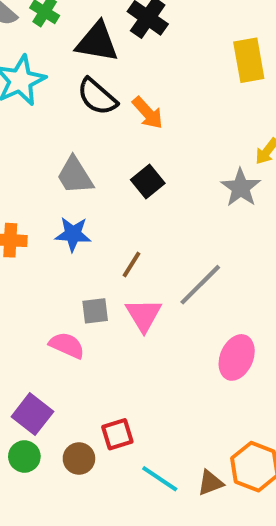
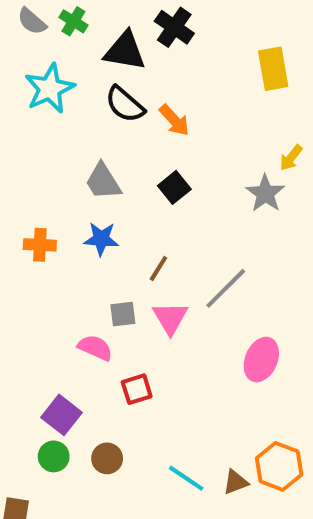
red square: (117, 434) -> (137, 389), moved

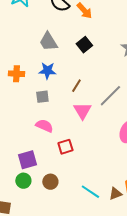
gray square: (123, 314) -> (42, 97), moved
purple square: (62, 415) -> (27, 160), turned 36

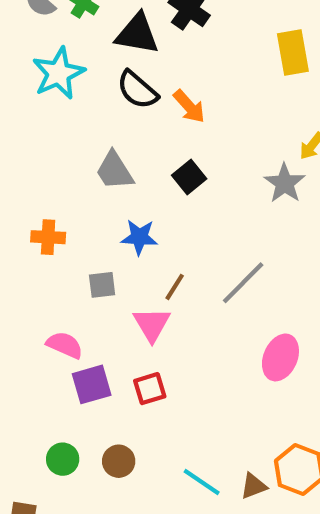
blue star: (47, 71) -> (139, 237), moved
brown line: (76, 86) -> (175, 287), moved
pink triangle: (82, 111) -> (152, 324), moved
pink semicircle: (44, 126) -> (65, 345), moved
purple square: (27, 160) -> (92, 384), moved

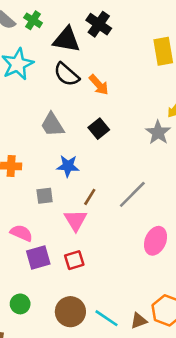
brown circle: (119, 461) -> (70, 312), moved, size x1.5

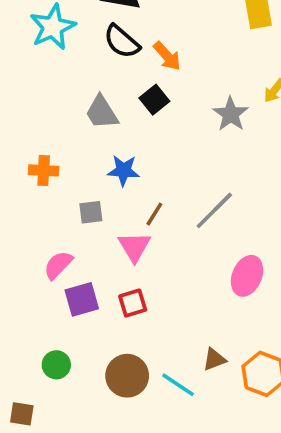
black square: (99, 129) -> (154, 100), moved
gray star: (158, 132) -> (231, 114), moved
pink semicircle: (21, 233) -> (58, 265), turned -70
brown triangle: (139, 321) -> (214, 359), moved

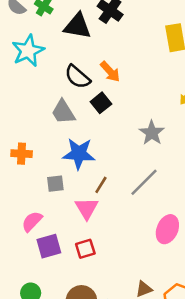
black semicircle: (122, 42) -> (78, 77), moved
gray star: (231, 114) -> (152, 133), moved
blue star: (123, 170) -> (79, 154), size x1.4

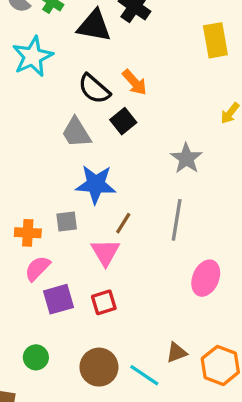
orange cross: (22, 154) -> (28, 233), moved
gray line: (144, 182) -> (177, 220), turned -36

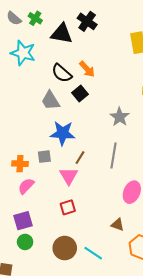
cyan star: (33, 56) -> (23, 53), turned -30
purple square: (59, 299) -> (23, 221), moved
brown triangle: (177, 353) -> (118, 225), moved, turned 40

